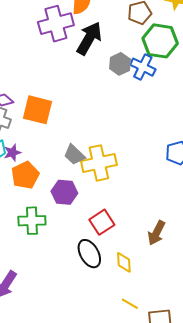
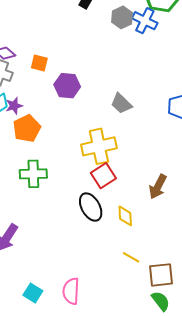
orange square: (38, 110) -> (39, 63), size x0.6
gray trapezoid: (74, 155) -> (121, 104), moved
yellow cross: (99, 163) -> (99, 146), moved
purple hexagon: (64, 192) -> (67, 86), moved

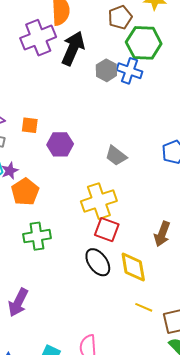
red square: (103, 176) -> (107, 230), turned -30
yellow diamond: (125, 216) -> (133, 267), size x1.5

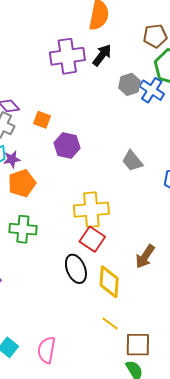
purple cross: (38, 38) -> (67, 56), moved
black arrow: (73, 48) -> (102, 55), size x0.7
gray trapezoid: (116, 156) -> (132, 161), moved

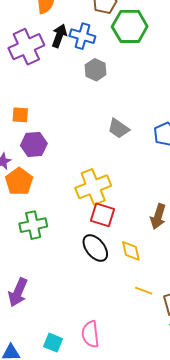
gray hexagon: (129, 84) -> (96, 70), moved
blue cross: (152, 90) -> (82, 36), moved
purple hexagon: (67, 145) -> (34, 144), moved
yellow diamond: (109, 282) -> (131, 251), size x0.7

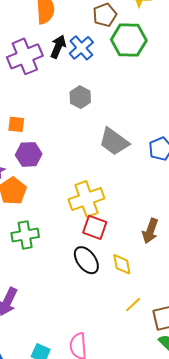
blue cross: (82, 36) -> (81, 48), turned 30
gray hexagon: (96, 70) -> (80, 97), moved
gray trapezoid: (119, 128) -> (114, 142), size x1.4
yellow line: (144, 291) -> (133, 305), turned -66

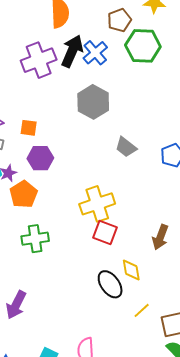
black arrow: (58, 47) -> (72, 51), size x1.4
gray hexagon: (80, 97) -> (93, 102), size x1.5
gray trapezoid: (114, 142) -> (126, 147), size x0.7
black ellipse: (86, 260) -> (110, 284), moved

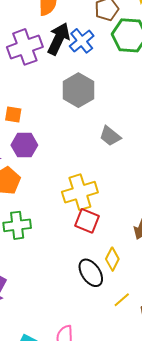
yellow diamond: (131, 270) -> (112, 259), turned 35

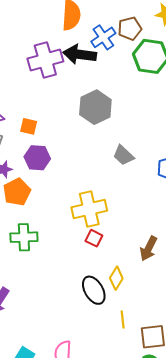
black arrow: (59, 39) -> (80, 54), turned -112
blue cross: (82, 41) -> (103, 37), moved
red square: (87, 221) -> (94, 238), size x0.7
yellow line: (122, 300) -> (123, 319), turned -60

